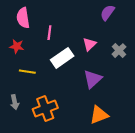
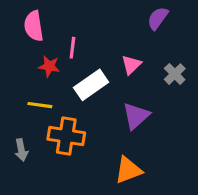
red star: (17, 46) -> (49, 66), moved
orange cross: (45, 109) -> (66, 136), moved, turned 30
orange triangle: (99, 115) -> (128, 170), moved

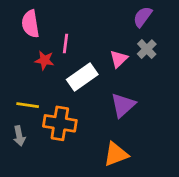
gray cross: (175, 74) -> (147, 49), moved
yellow line: (40, 105) -> (28, 105), moved

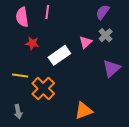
pink line: (65, 43) -> (47, 12), moved
purple triangle: (123, 105) -> (112, 68), moved
orange cross: (60, 123) -> (43, 89), turned 35
gray arrow: (19, 136) -> (18, 112), moved

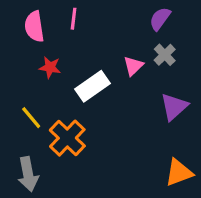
yellow line: (20, 75) -> (31, 118), turned 42
orange triangle: (83, 111) -> (179, 173), moved
gray arrow: (18, 112) -> (28, 174), size x1.5

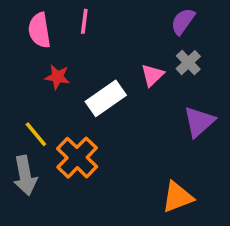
orange triangle: (179, 173) -> (178, 197), moved
gray arrow: (28, 174) -> (25, 176), moved

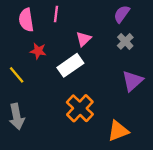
pink triangle: (152, 75) -> (83, 39), moved
yellow line: (36, 134) -> (17, 75), moved
orange cross: (77, 158) -> (80, 108), moved

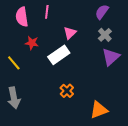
purple triangle: (132, 81) -> (111, 57), moved
orange cross: (80, 108) -> (67, 91), size x0.6

